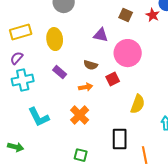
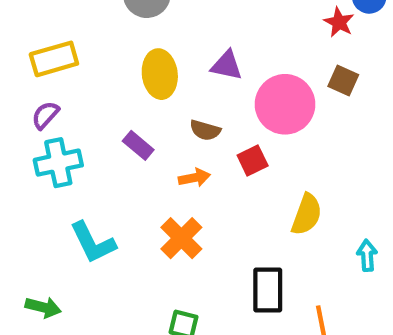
brown square: (126, 15) -> (343, 81), moved
yellow ellipse: (55, 39) -> (160, 74), moved

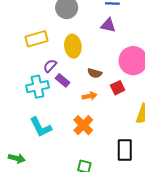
yellow rectangle: (54, 59) -> (36, 39), moved
purple triangle: (227, 65) -> (108, 25), moved
purple semicircle: (45, 115) -> (50, 66), moved
cyan cross: (58, 163) -> (38, 87), moved

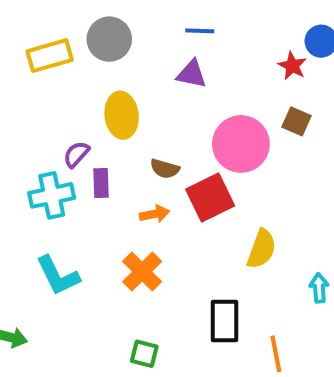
yellow rectangle: (36, 39) -> (50, 56), moved
purple rectangle: (62, 80) -> (101, 183), turned 48
red square: (118, 88) -> (210, 197), size x1.6

